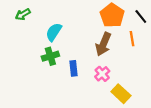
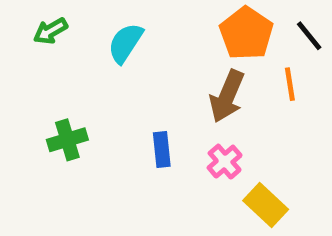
cyan semicircle: (54, 32) -> (125, 43), moved
green cross: (50, 56) -> (67, 140), moved

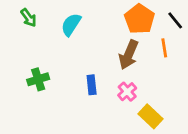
green arrow: (50, 31) -> (29, 18), turned -96

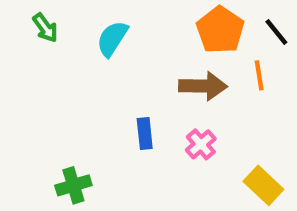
brown arrow: (129, 55) -> (203, 86), turned -112
green cross: (38, 79) -> (73, 185), moved
yellow rectangle: (150, 116) -> (263, 185), moved

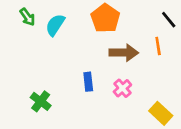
orange pentagon: (220, 30) -> (105, 18), moved
cyan semicircle: (112, 39) -> (55, 25), moved
green cross: (73, 185) -> (41, 101), moved, turned -36

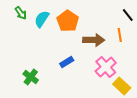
orange pentagon: (105, 18) -> (68, 21), moved
blue rectangle: (88, 82) -> (67, 62), turned 64
pink cross: (122, 88) -> (106, 67), moved, size x1.5

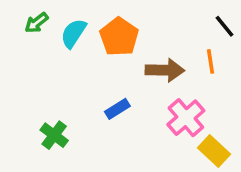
green arrow: (21, 13) -> (37, 23), turned 88

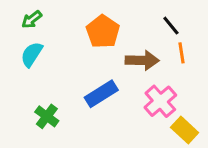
black line: (225, 26) -> (171, 26), moved
cyan semicircle: (73, 33) -> (32, 54), moved
blue rectangle: (117, 109) -> (101, 94), size x1.5

